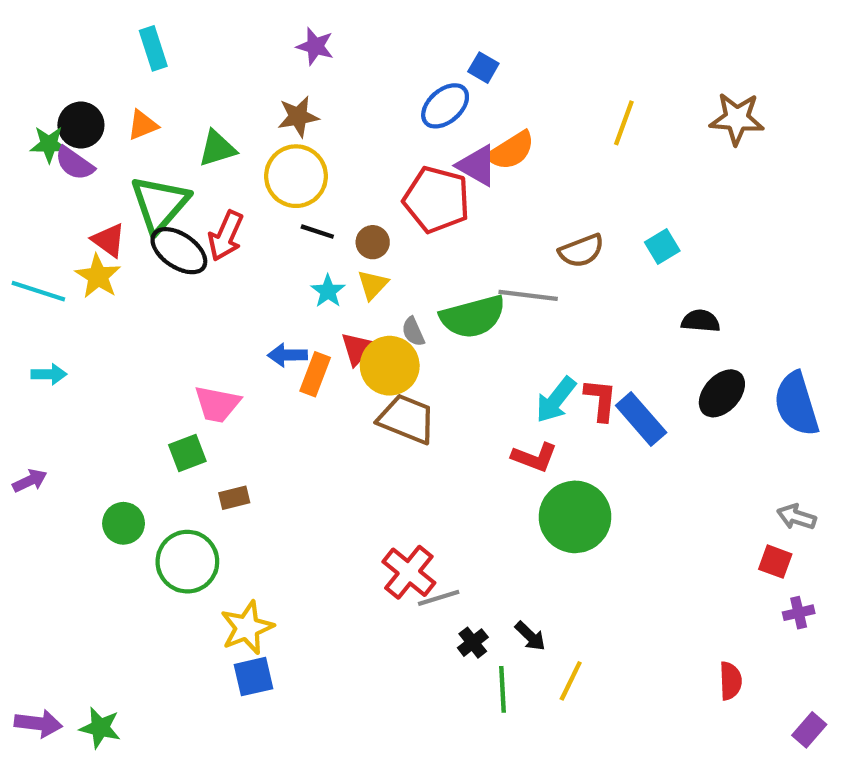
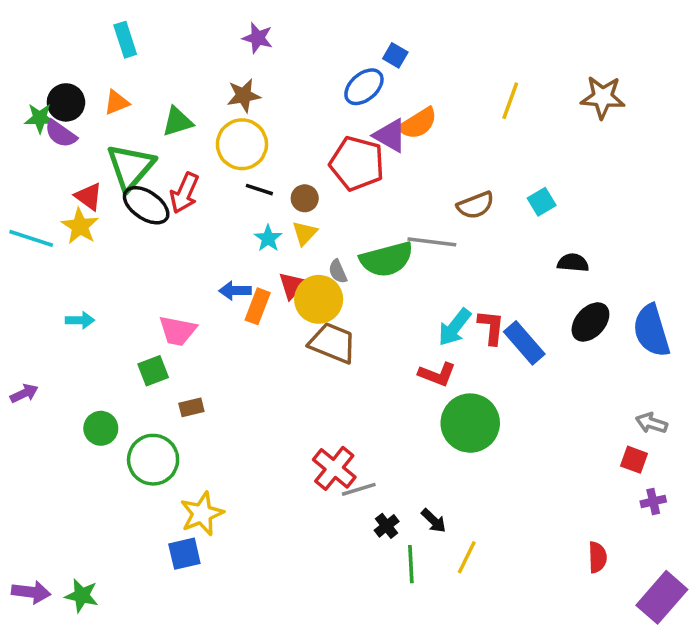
cyan arrow: (49, 374) -> (80, 320), moved
blue square: (253, 677) -> (184, 554), moved
purple rectangle: (809, 730) -> (662, 597), size x1.8

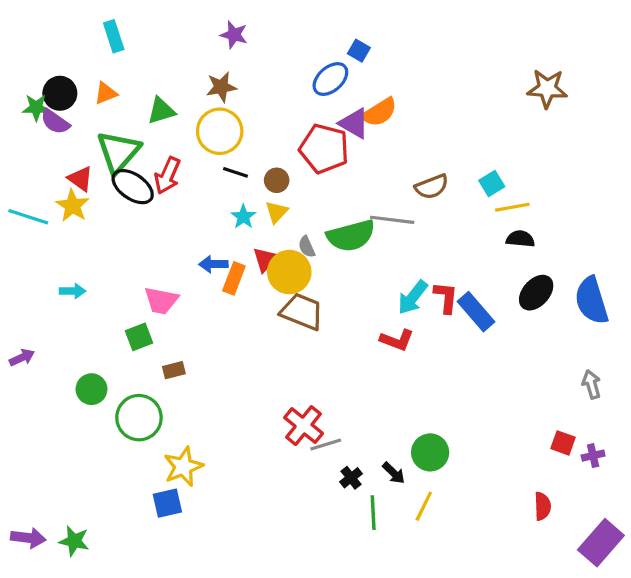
yellow line: (510, 101) -> (512, 207), moved, turned 60
green circle: (470, 423) -> (430, 452), moved, size x0.7
gray arrow: (651, 423) -> (591, 384), turned 56
red square: (634, 460) -> (563, 443), moved

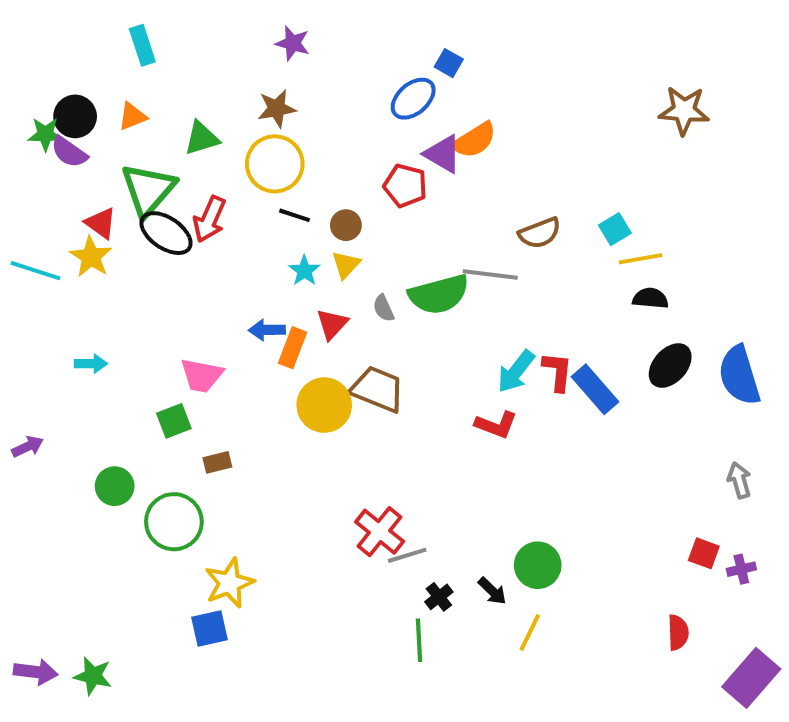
red pentagon: (324, 149) -> (405, 186), size x0.7
yellow circle: (289, 272) -> (324, 405), moved
green line: (373, 513) -> (419, 640), moved

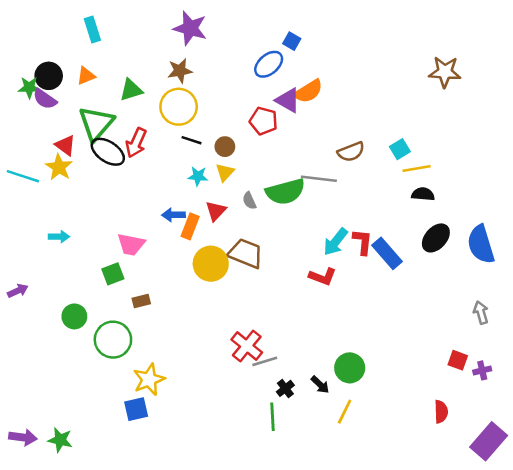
purple star: (293, 43) -> (190, 28), size x1.5
cyan star: (304, 271) -> (198, 176), turned -30

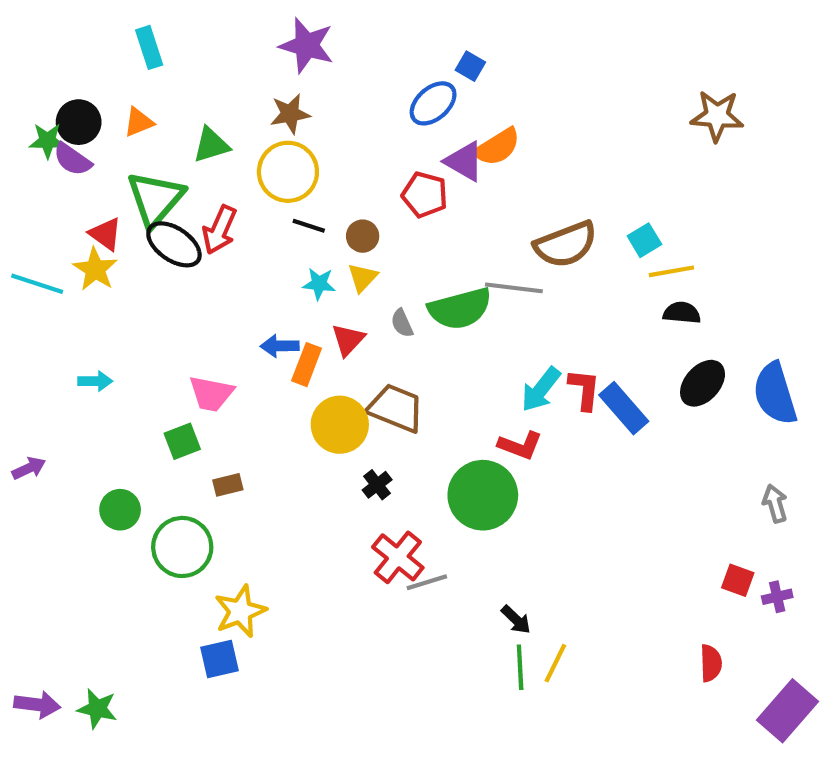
brown semicircle: (351, 152) -> (566, 244), size x1.4
green circle: (350, 368) -> (483, 495), moved, size x1.4
black cross: (285, 388) -> (377, 485), moved
green line: (272, 417) -> (520, 667), moved

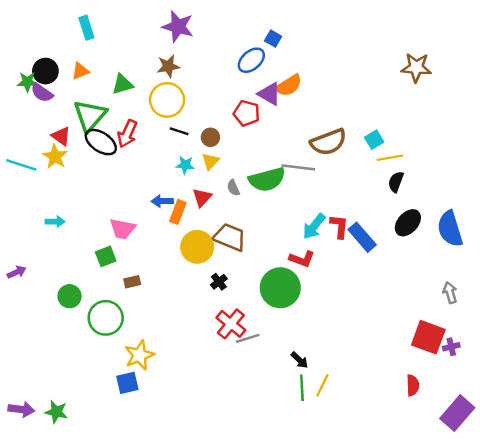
black semicircle: (682, 313) -> (396, 182), turned -75
red square: (738, 580) -> (428, 337), size x1.8

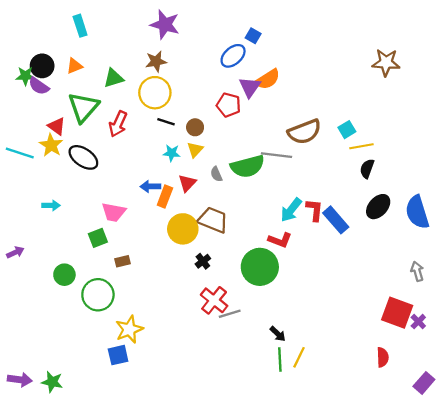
purple triangle: (269, 94) -> (250, 87), turned 35
black ellipse: (101, 142) -> (83, 157), moved
purple cross: (451, 347) -> (418, 322), turned -32
purple rectangle: (457, 413) -> (424, 383), size x0.7

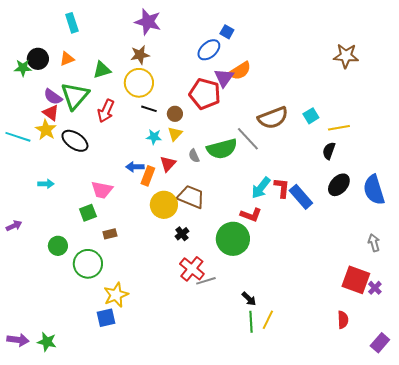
purple semicircle: (39, 86) -> (53, 97), moved
red pentagon: (229, 105) -> (205, 94), size x1.4
yellow line: (361, 146) -> (339, 128), moved
gray line: (277, 155) -> (248, 139), turned 40

